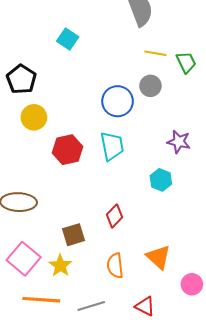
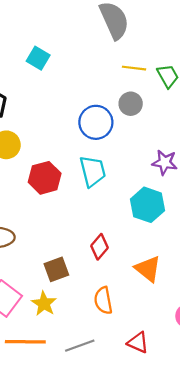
cyan hexagon: (161, 180) -> (148, 205), size x1.4
orange triangle: (158, 257) -> (148, 269), moved

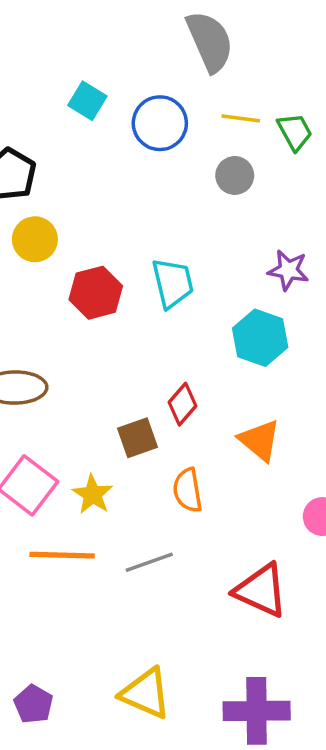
blue circle: (96, 122) -> (160, 123), moved
brown square: (56, 269) -> (137, 438), moved
red triangle: (138, 343) -> (261, 590), moved, size x1.6

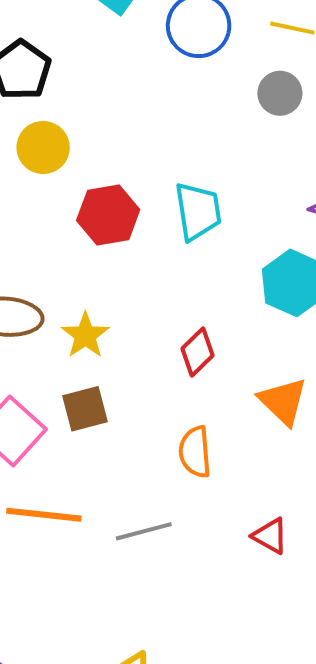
brown square: (137, 438) -> (85, 409), moved
yellow star: (93, 494) -> (85, 335), moved
red triangle: (261, 590) -> (270, 536), moved, size x0.6

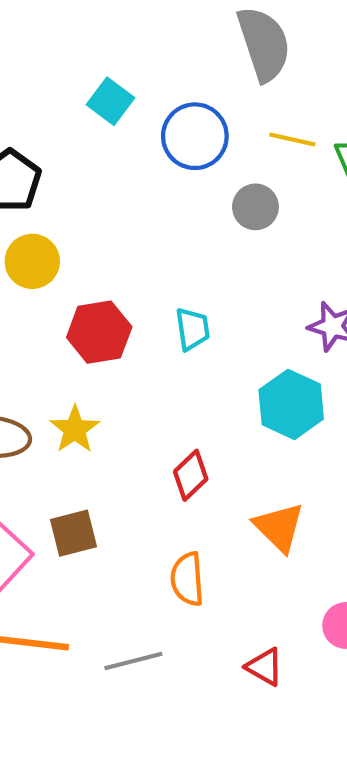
gray circle: (280, 93) -> (255, 207), moved
cyan trapezoid: (198, 211) -> (193, 329), size x0.7
yellow star: (85, 335) -> (75, 429), moved

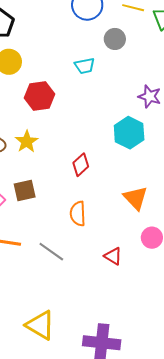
cyan trapezoid: (193, 329) -> (85, 66), moved, turned 85
orange triangle: (279, 527) -> (135, 198), moved
gray line: (133, 661) -> (51, 252), turned 48

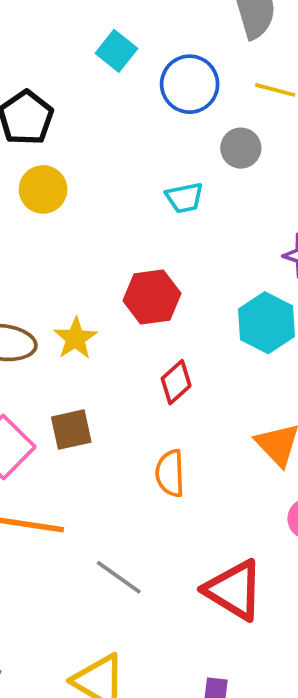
red hexagon: (39, 96) -> (152, 297), moved
gray line: (51, 252) -> (119, 577), moved
red triangle: (113, 256) -> (234, 590), moved, size x1.8

